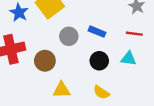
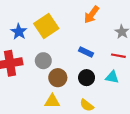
gray circle: (69, 36) -> (43, 61), moved
brown circle: (45, 61) -> (58, 78), moved

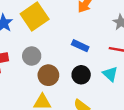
cyan triangle: (112, 77) -> (110, 74), turned 32

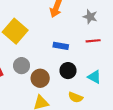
cyan triangle: (110, 74) -> (94, 77), moved

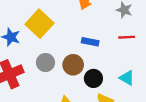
black circle: (68, 71) -> (93, 78), moved
brown circle: (40, 78) -> (73, 65), moved

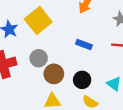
brown circle: (73, 65) -> (54, 74), moved

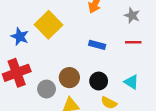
gray circle: (39, 58) -> (47, 89), moved

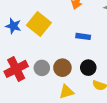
blue star: (20, 36) -> (13, 26), moved
gray circle: (47, 89) -> (42, 68), moved

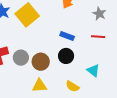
black circle: (88, 68) -> (66, 56), moved

